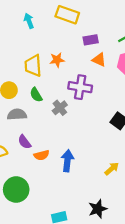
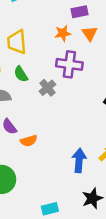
orange star: (57, 60) -> (63, 33), moved
orange triangle: (99, 60) -> (90, 34), turned 32
blue arrow: (67, 161) -> (79, 161), moved

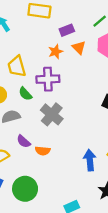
purple cross: (69, 64) -> (48, 79), moved
gray cross: (47, 88) -> (52, 114), moved, size x1.5
orange semicircle: (29, 141) -> (43, 151), turned 32

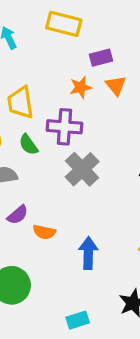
gray cross: (52, 114) -> (82, 169), moved
purple semicircle: (24, 141) -> (18, 215), turned -88
blue arrow: (90, 160) -> (88, 253), moved

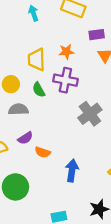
orange star: (81, 87) -> (66, 52), moved
gray cross: (82, 169) -> (90, 114), moved

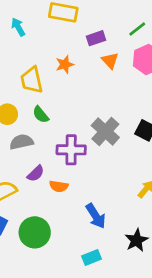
purple cross: (65, 80) -> (71, 150), moved
blue arrow: (72, 171) -> (96, 216), moved, turned 150

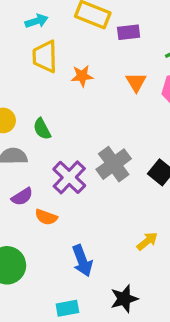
cyan arrow: (18, 27) -> (37, 21), turned 90
purple rectangle: (96, 38) -> (129, 32), moved
yellow trapezoid: (32, 80) -> (45, 57), moved
purple cross: (71, 150) -> (69, 177), turned 32

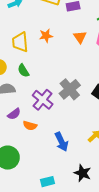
yellow trapezoid: (45, 57) -> (20, 42), moved
blue arrow: (82, 261) -> (62, 142), moved
black star: (124, 299) -> (83, 173), turned -30

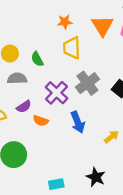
orange triangle: (80, 37) -> (103, 26), size x1.5
yellow trapezoid: (20, 42) -> (72, 48), moved
blue arrow: (62, 142) -> (78, 122), moved

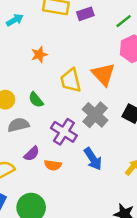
orange star: (65, 22) -> (39, 55), moved
orange triangle: (103, 26) -> (103, 74), moved

